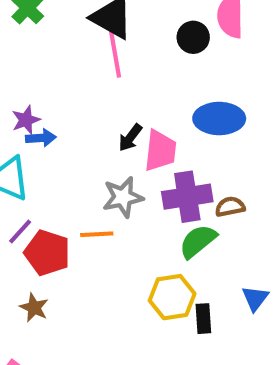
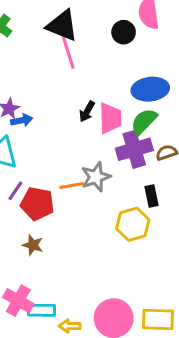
gray star: (123, 197) -> (96, 177), moved
green semicircle: (198, 241) -> (144, 121), moved
black rectangle: (203, 319) -> (151, 196), moved

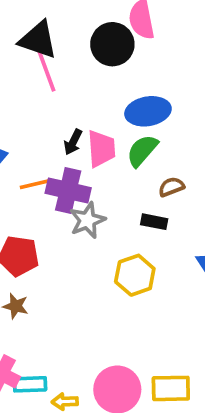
black circle: (124, 32) -> (112, 44), size x1.5
purple cross: (134, 149) -> (68, 191), moved, turned 32
orange line: (72, 185) -> (34, 184), moved
black rectangle: (151, 196) -> (154, 222), moved, turned -65

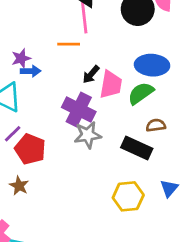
orange line: (34, 184) -> (69, 44), moved
black rectangle: (154, 222) -> (137, 148), size x1.5
yellow hexagon: (135, 275) -> (128, 196), moved

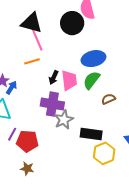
blue arrow: (31, 71) -> (11, 88), turned -40
black rectangle: (137, 148) -> (91, 134), moved

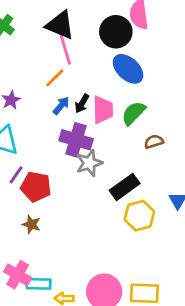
blue ellipse: (93, 59) -> (128, 69), moved, turned 50
orange line: (32, 61) -> (55, 78), turned -35
blue arrow: (11, 88) -> (61, 106), moved
black rectangle: (91, 134) -> (125, 187), turned -50

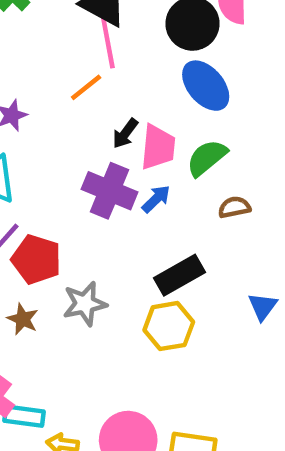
blue arrow: (61, 106) -> (156, 199), moved
gray star: (89, 163) -> (85, 304), moved
yellow hexagon: (139, 216) -> (169, 326), moved

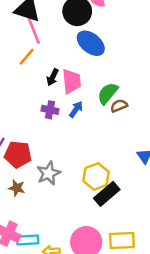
green semicircle: (207, 158) -> (108, 93), moved
purple cross: (109, 191) -> (50, 110), size x0.6
black rectangle: (179, 275) -> (107, 194), moved

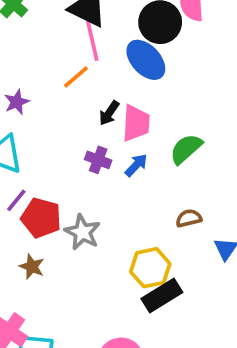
blue ellipse: (91, 43) -> (146, 60), moved
brown semicircle: (119, 106) -> (189, 218), moved
gray star: (49, 173) -> (82, 232), moved, turned -30

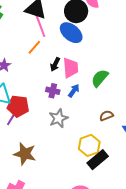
red pentagon: (41, 218) -> (18, 106), moved
gray star: (82, 232) -> (58, 118), moved, turned 30
brown star: (32, 267) -> (25, 154), size x1.6

